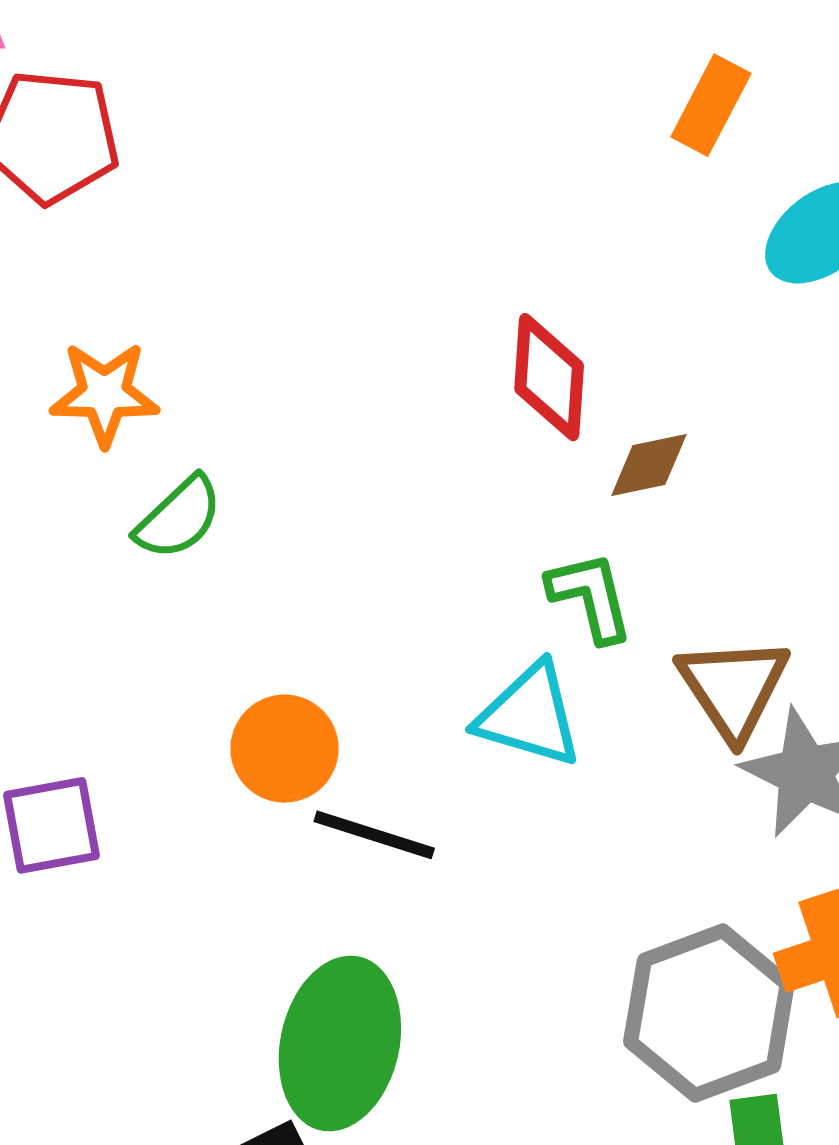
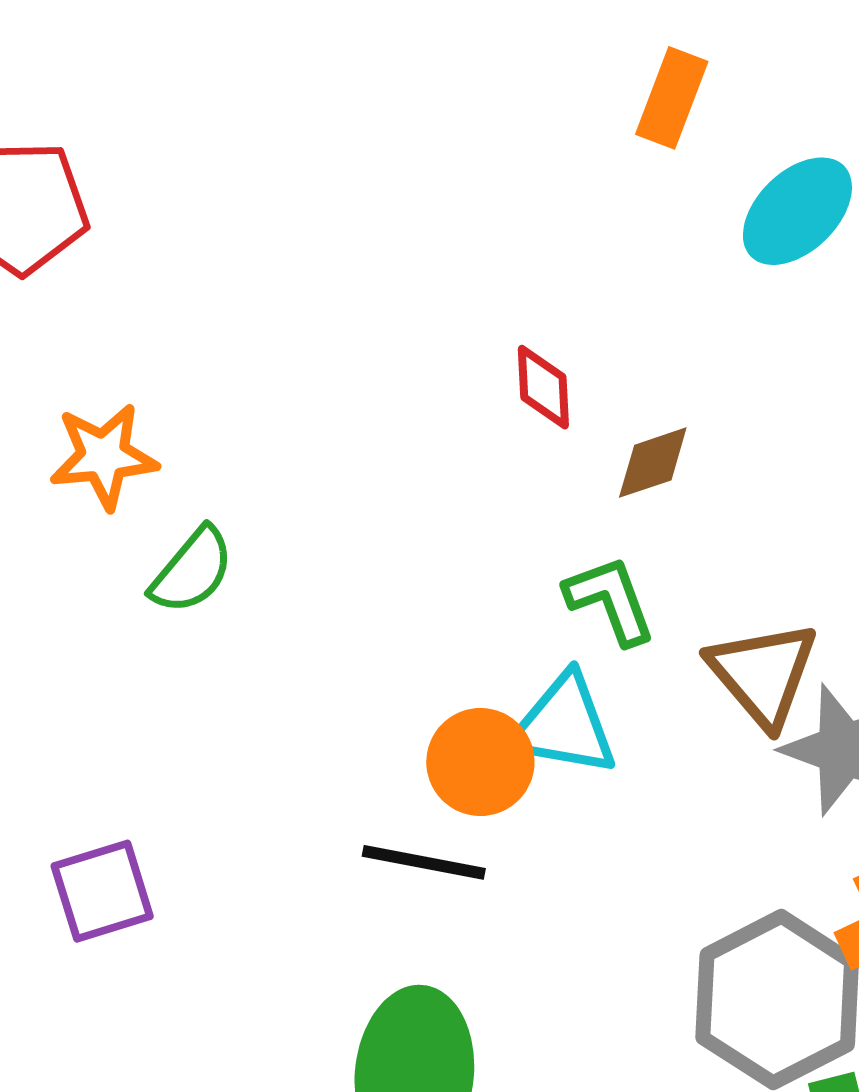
red diamond: (549, 377) -> (543, 387), size x0.7
orange circle: (285, 749) -> (480, 762), moved

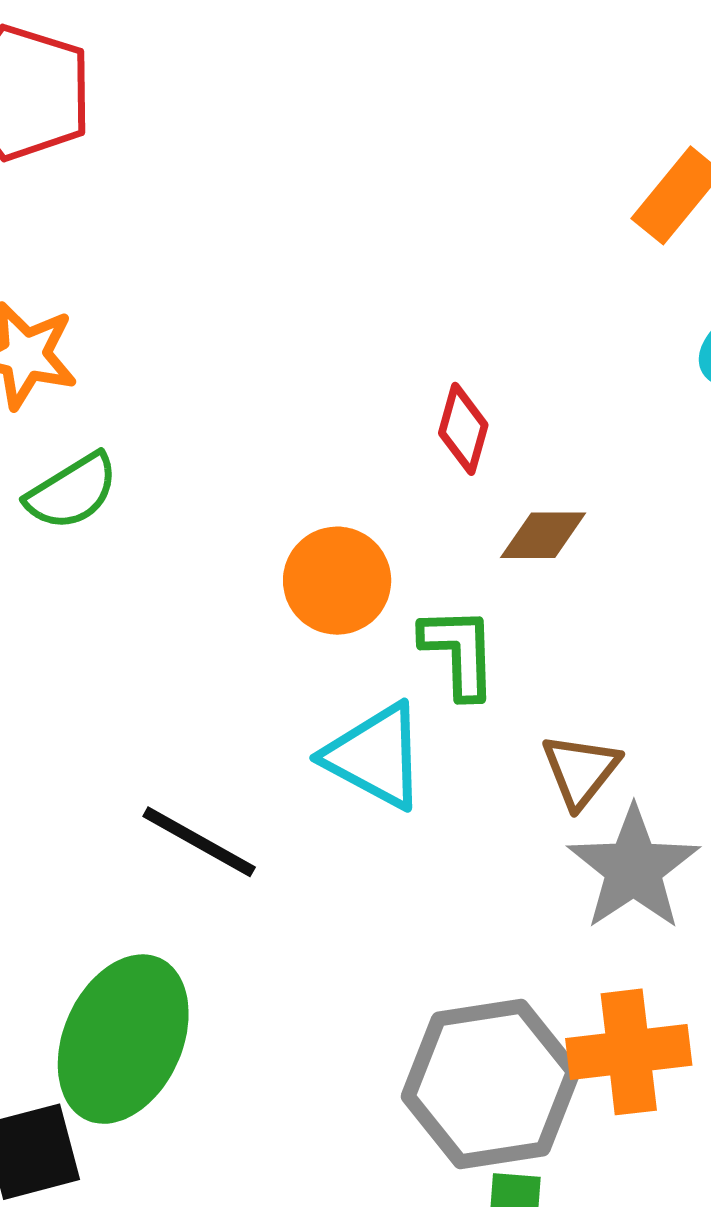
brown triangle: (763, 674) -> (581, 770), size x0.7
orange circle: (480, 762) -> (337, 581), moved

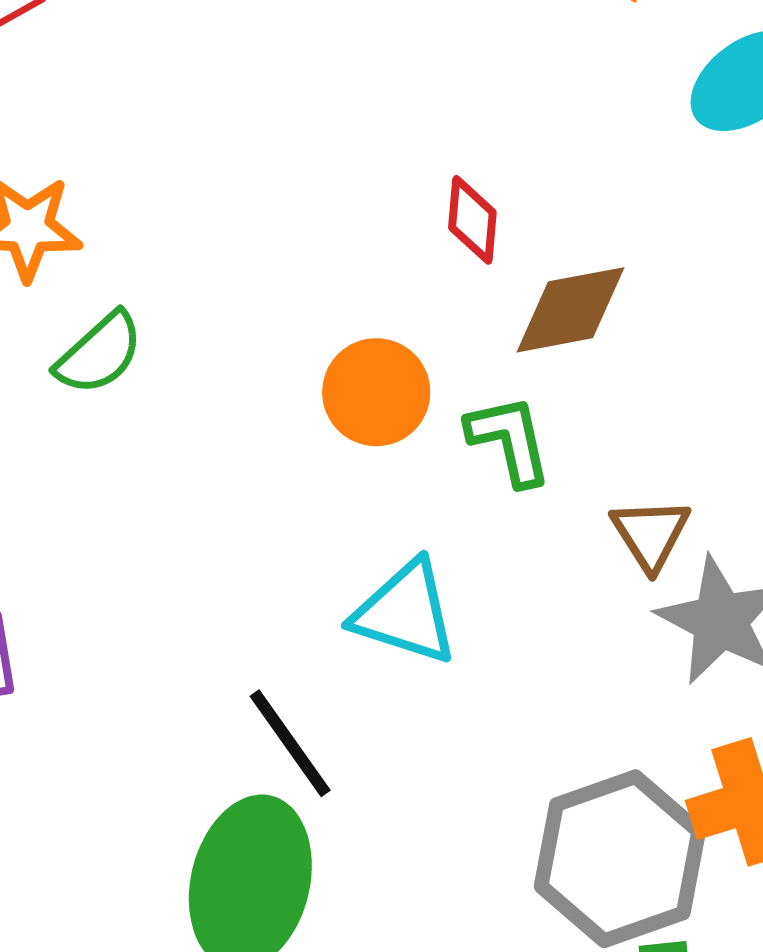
brown diamond: (543, 535) -> (570, 310), size x1.4
cyan triangle: (375, 756) -> (405, 613), moved
black line: (199, 842) -> (290, 743), moved, turned 36

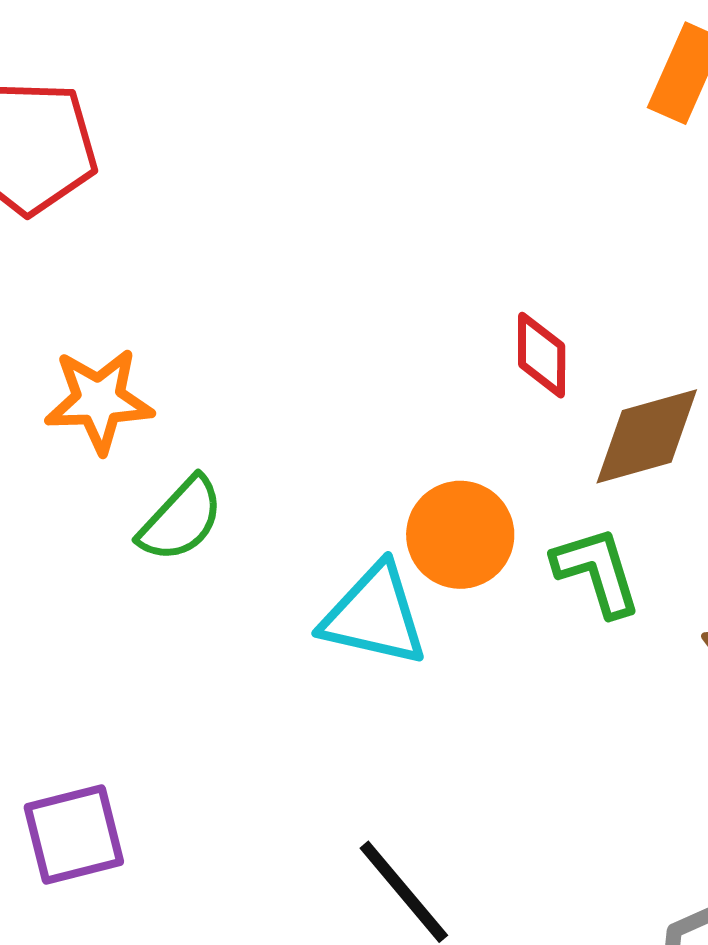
cyan triangle: (405, 613) -> (374, 615), moved

